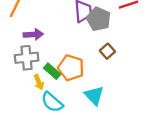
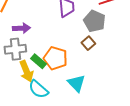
gray pentagon: (99, 19) -> (94, 21), moved
yellow arrow: (39, 82) -> (26, 71), size x1.5

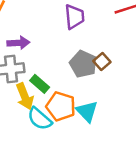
gray pentagon: (94, 21) -> (83, 64), moved
orange pentagon: (55, 58) -> (61, 106), moved

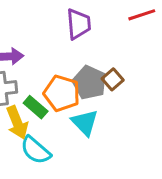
orange pentagon: (61, 106) -> (62, 93), moved
cyan triangle: (87, 111) -> (85, 123), moved

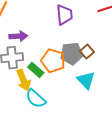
gray pentagon: (89, 82) -> (72, 54), turned -30
cyan triangle: (85, 123) -> (86, 80), moved

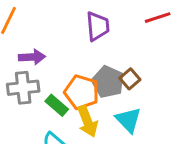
gray pentagon: (72, 54) -> (108, 82), turned 30
yellow arrow: (23, 80) -> (87, 121), moved

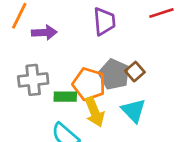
purple arrow: (32, 57) -> (44, 32), moved
green rectangle: (57, 105) -> (65, 97), turned -40

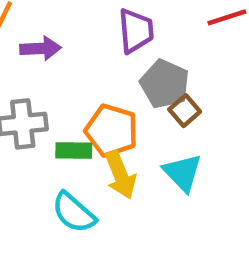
gray pentagon: (114, 74) -> (165, 84), moved

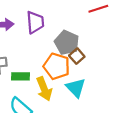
purple trapezoid: (136, 31) -> (35, 22), moved
orange pentagon: (111, 131) -> (57, 66), moved

